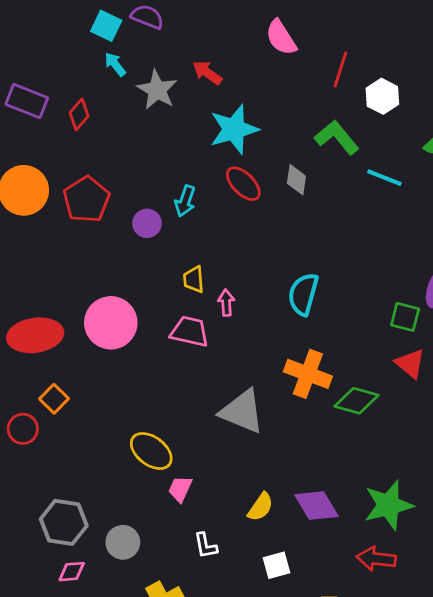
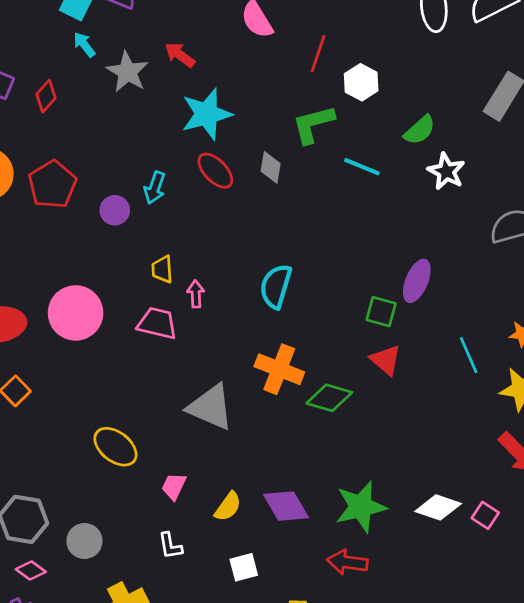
green L-shape: (337, 137) -> (313, 124), turned -66
pink trapezoid: (180, 489) -> (174, 486), moved
pink diamond: (72, 572) -> (31, 570), turned 40

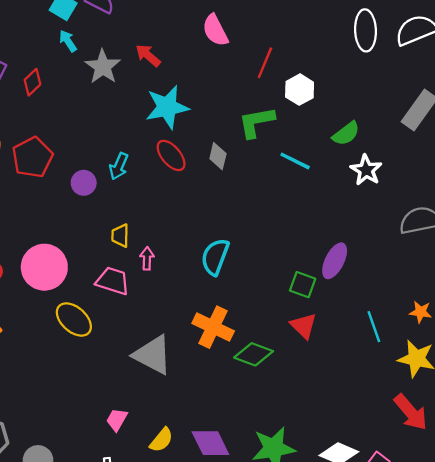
yellow ellipse: (115, 447) -> (74, 319), moved

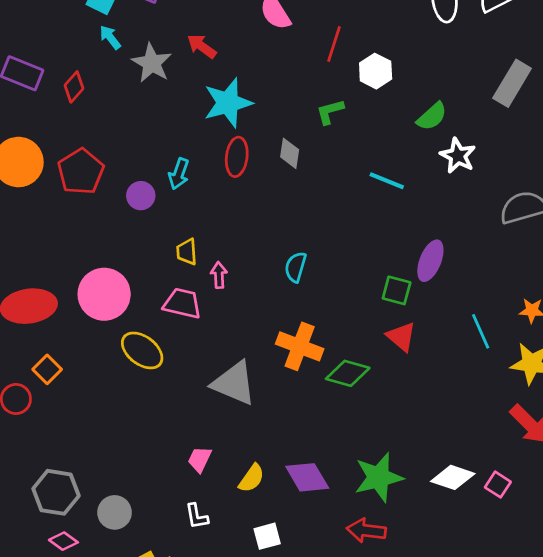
green L-shape: (256, 122) -> (330, 112), size x0.7
red ellipse: (171, 155) -> (237, 157), turned 52
cyan line: (295, 161) -> (387, 181), moved
cyan semicircle: (215, 257) -> (296, 267), size x0.7

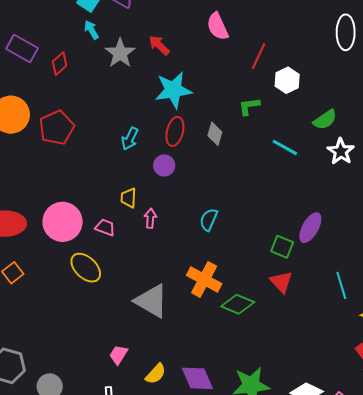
cyan line: (387, 181) -> (285, 147), moved
purple circle: (141, 196) -> (164, 165), moved
pink trapezoid: (182, 303) -> (105, 227), moved, size x0.7

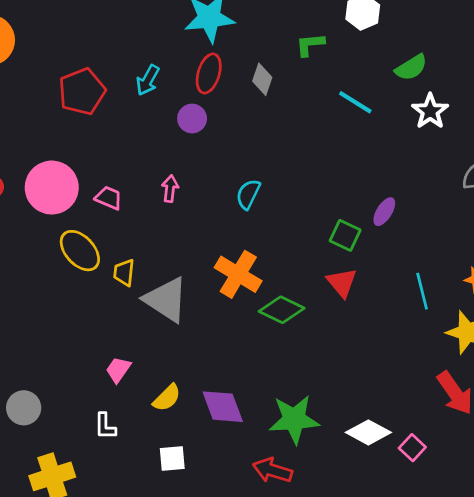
red pentagon: (57, 128) -> (82, 92), moved
yellow trapezoid: (128, 198) -> (124, 273), moved
purple ellipse: (310, 228) -> (384, 212), size x0.7

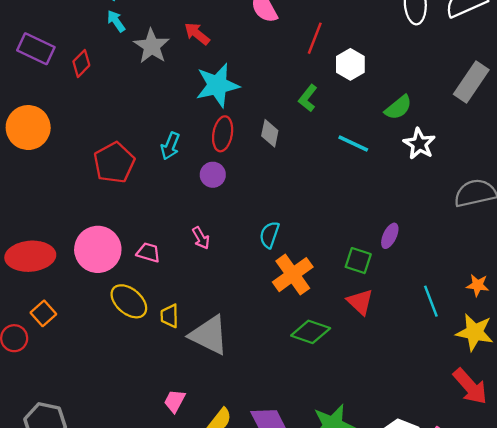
green L-shape: (310, 45) -> (308, 98), turned -40
pink arrow: (170, 189) -> (201, 238), turned 150
orange cross: (238, 274) -> (293, 275), moved, turned 30

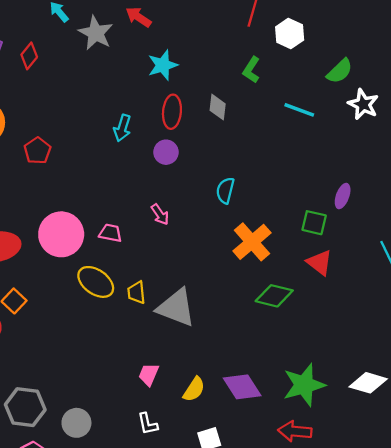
cyan star: (217, 85) -> (163, 65), size x0.7
red pentagon: (114, 163) -> (37, 151), moved, size x0.7
cyan semicircle: (269, 235) -> (225, 190), moved

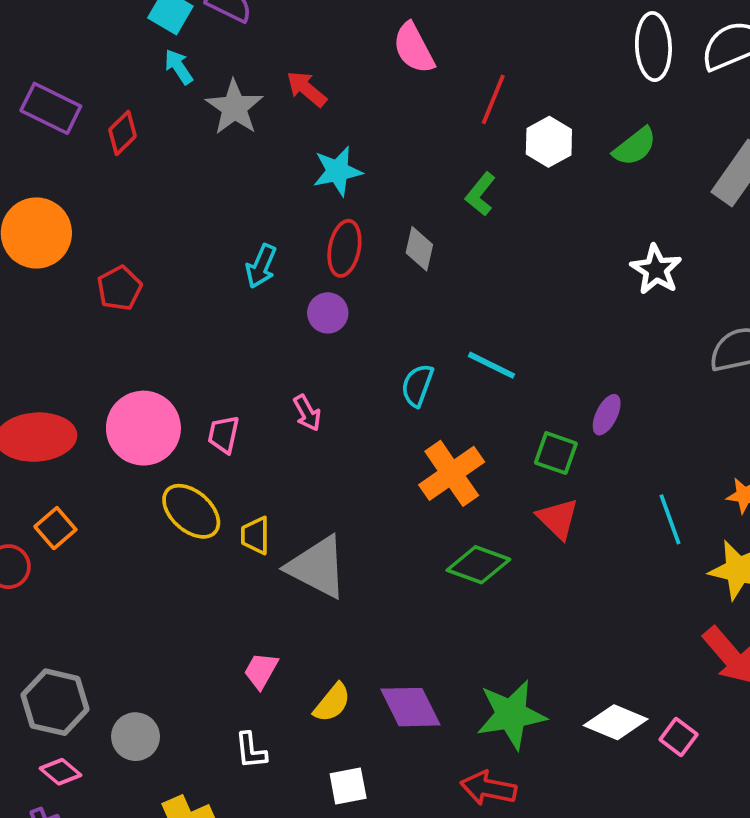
green semicircle: (340, 71) -> (635, 147), moved
cyan line: (299, 110) -> (491, 365), moved
pink trapezoid: (110, 233) -> (224, 434), turned -95

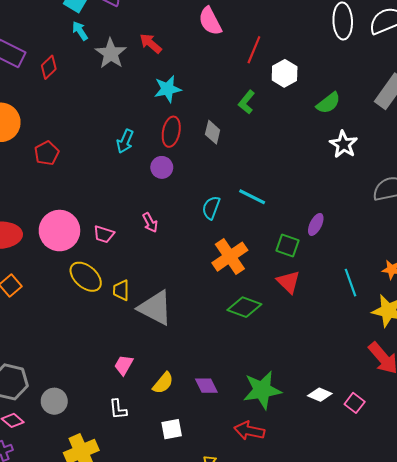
green semicircle: (635, 147) -> (328, 103), moved
pink trapezoid: (224, 434) -> (104, 234), turned -85
purple diamond: (411, 707) -> (206, 386), size x0.7
white diamond: (616, 722) -> (320, 395), size x0.7

